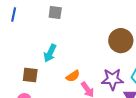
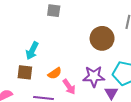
gray square: (55, 12) -> (54, 11), moved
brown square: (30, 75) -> (25, 72), moved

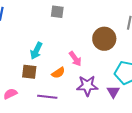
purple star: (94, 76) -> (87, 86), moved
pink arrow: (69, 87) -> (75, 59), moved

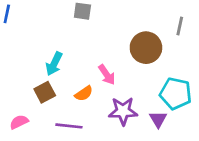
brown square: (29, 72) -> (45, 92), turned -35

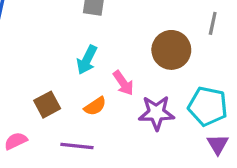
cyan arrow: (54, 64) -> (87, 60), moved
purple star: (123, 111) -> (156, 113), moved
purple triangle: (158, 119) -> (218, 144), moved

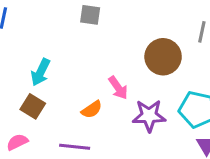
cyan arrow: (87, 60) -> (41, 72), moved
brown square: (47, 105) -> (33, 106), moved, turned -30

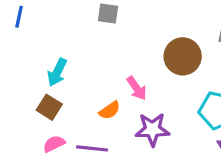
purple star: (149, 116) -> (152, 129), moved
pink semicircle: (17, 142) -> (54, 144), moved

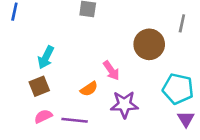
brown square: (49, 107) -> (39, 86), turned 36

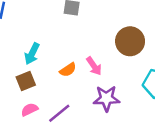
orange semicircle: (89, 89) -> (68, 70), moved
purple line: (75, 120) -> (59, 113), turned -45

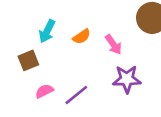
orange semicircle: (68, 70) -> (82, 37), moved
brown square: (26, 81) -> (28, 60), moved

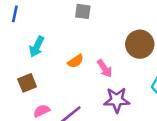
cyan arrow: (47, 31) -> (37, 47), moved

